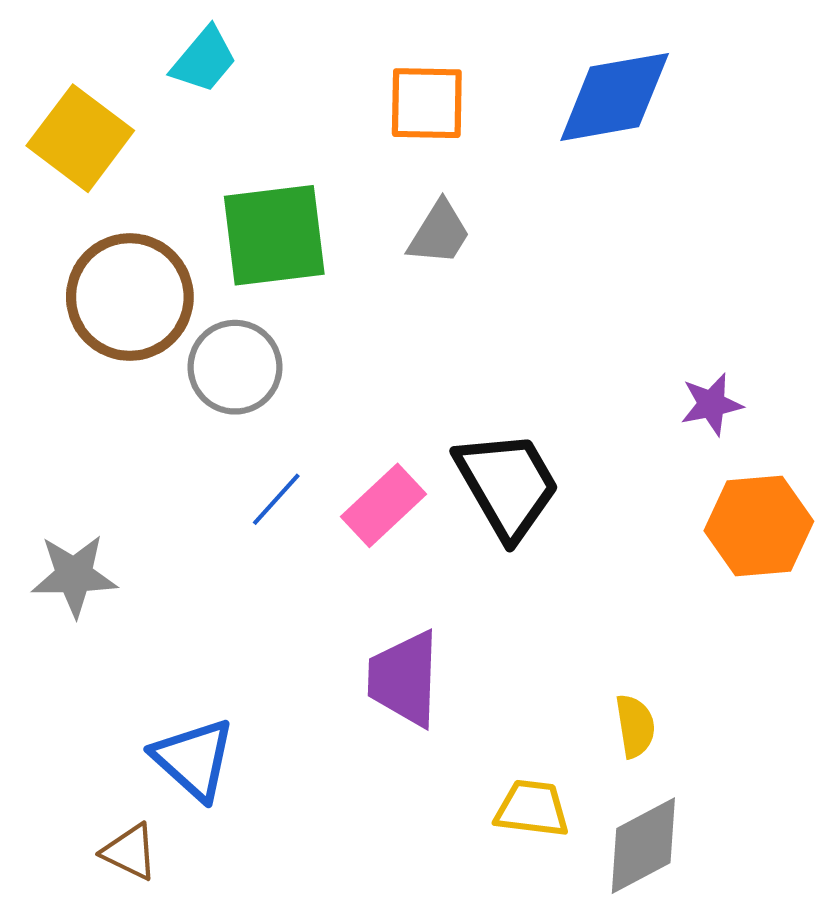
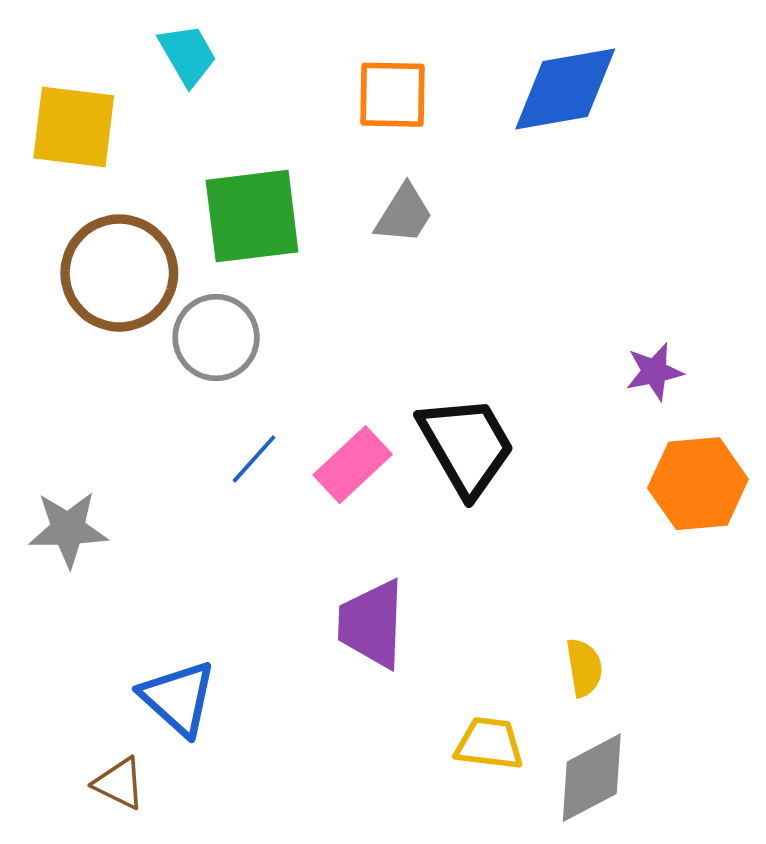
cyan trapezoid: (204, 60) -> (188, 55), turned -70
yellow square: (80, 138) -> (74, 127), turned -30

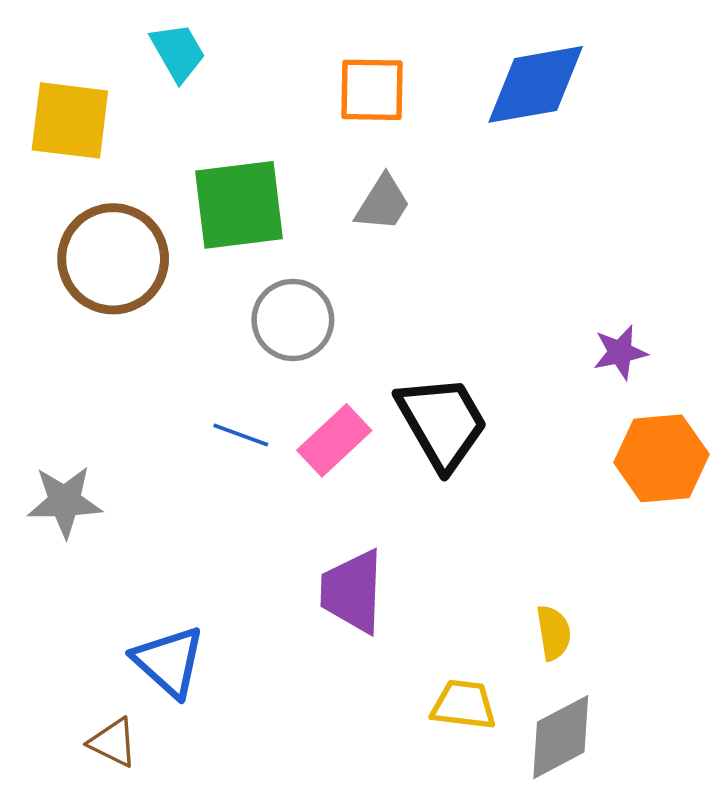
gray circle: (216, 338) -> (293, 320), moved
blue line: (254, 459) -> (241, 435), turned 68

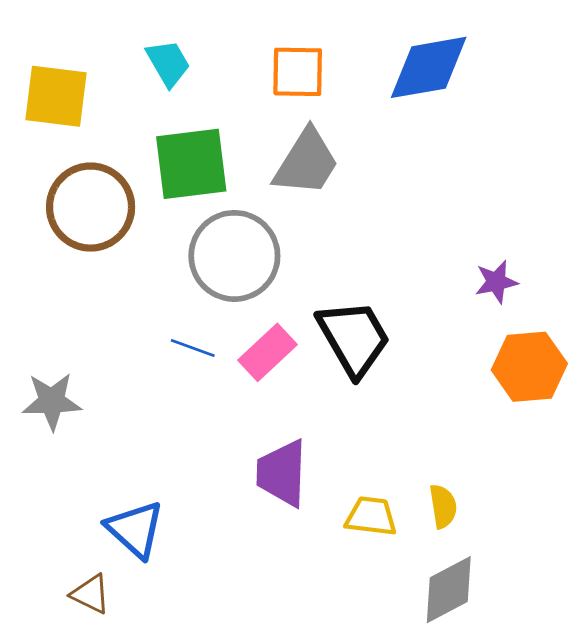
cyan trapezoid: (178, 52) -> (168, 63), moved
gray trapezoid: (383, 203) -> (306, 162), size x1.5
gray circle: (293, 320) -> (234, 256), size x1.4
yellow trapezoid: (464, 705) -> (371, 516), moved

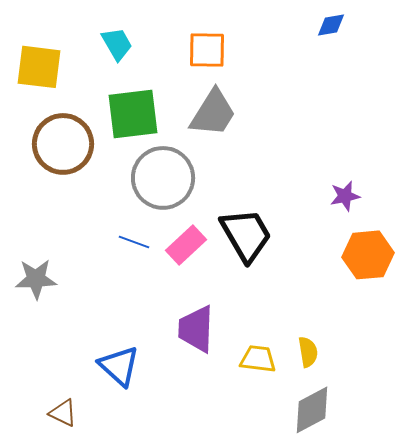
blue diamond: (429, 67) -> (331, 25), moved, size x0.5
blue triangle: (135, 529) -> (119, 366), moved

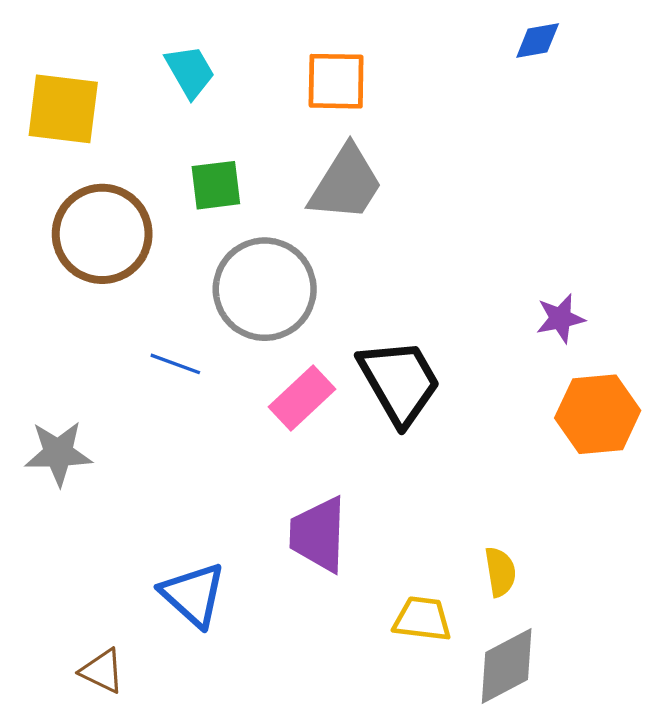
green square: (133, 114) -> (216, 185), size x0.6
blue line: (134, 242) -> (175, 364), moved
yellow trapezoid: (258, 359) -> (422, 619), moved

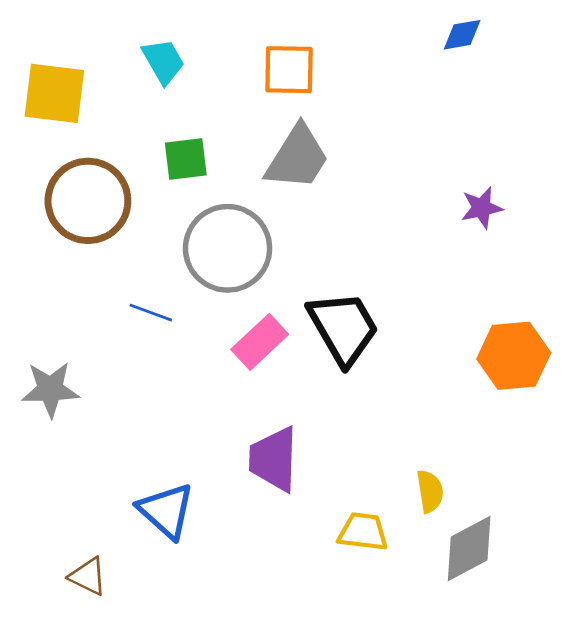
purple star: (560, 318) -> (482, 208), moved
gray diamond: (507, 666) -> (469, 548), moved

